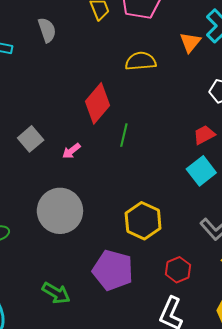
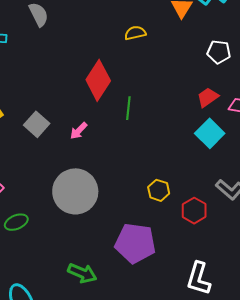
yellow semicircle: (141, 61) -> (135, 33), size x0.7
yellow hexagon: (143, 221) -> (159, 190), size x0.6
red hexagon: (178, 270) -> (194, 211), moved

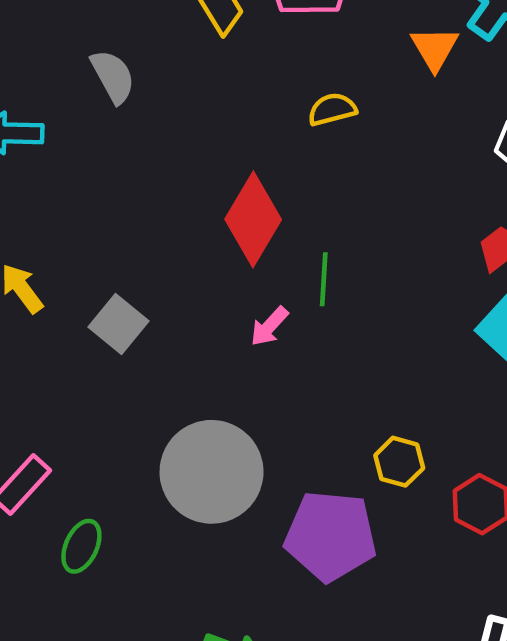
pink arrow: (79, 131) -> (269, 326), moved
green ellipse: (16, 222) -> (81, 546), turned -40
purple pentagon: (135, 243) -> (331, 536), moved

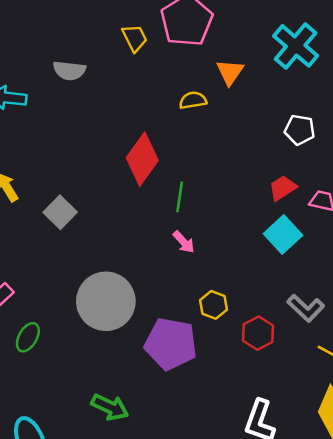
orange triangle: (435, 48) -> (230, 72), moved
gray semicircle: (113, 76) -> (69, 71), turned 120
pink arrow: (269, 326) -> (184, 242), moved, turned -90

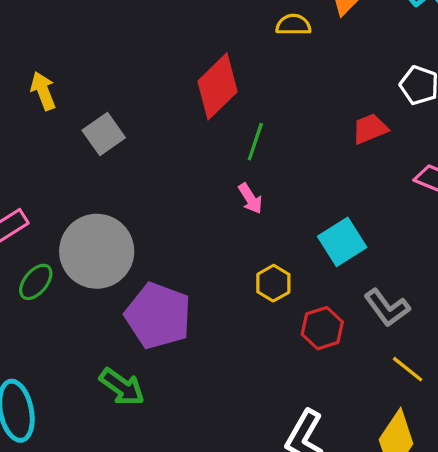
red trapezoid: (283, 188) -> (370, 129), moved
cyan square: (283, 234) -> (342, 242), moved
gray circle: (106, 301) -> (97, 251), moved
purple pentagon: (171, 344) -> (158, 316), moved

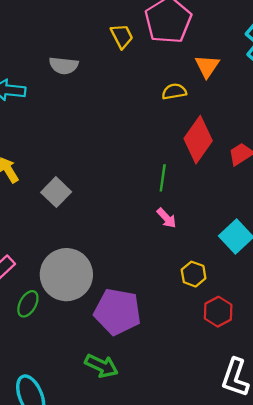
red diamond: (217, 86) -> (198, 140), moved
red hexagon: (322, 328) -> (218, 312), moved

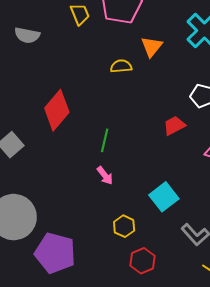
red diamond: (198, 140) -> (57, 110), moved

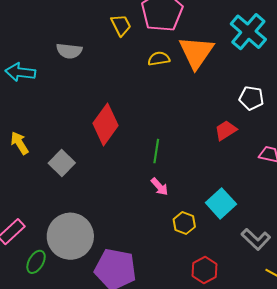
orange triangle: (152, 47) -> (196, 52), size x1.6
yellow semicircle: (121, 66) -> (159, 59), moved
yellow hexagon: (124, 226) -> (184, 223), moved

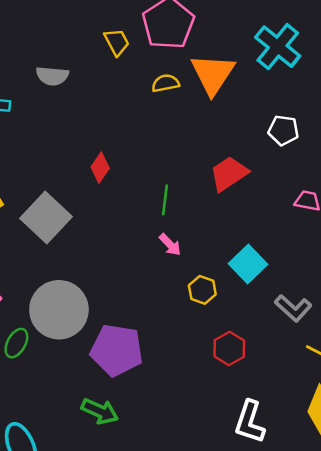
red diamond: (105, 124) -> (100, 168), size x0.6
red trapezoid: (226, 130) -> (229, 174), moved, size x1.4
gray square: (62, 163) -> (46, 218), size x1.5

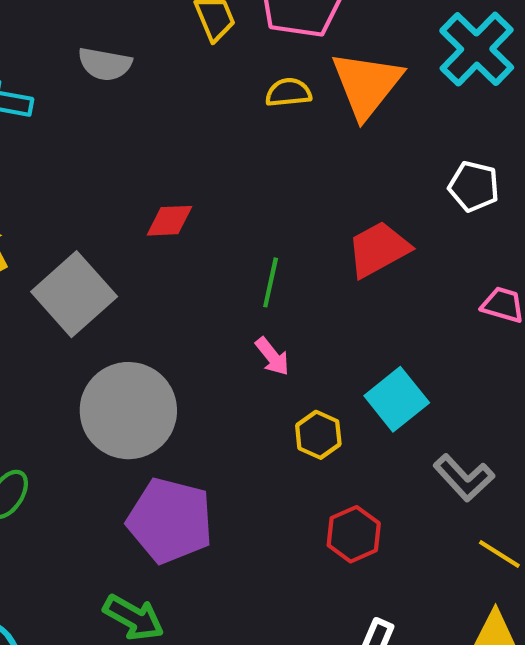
red diamond: (100, 168) -> (169, 221), turned 48
gray circle: (59, 310) -> (128, 411), moved

